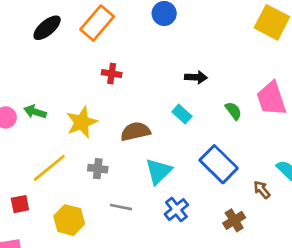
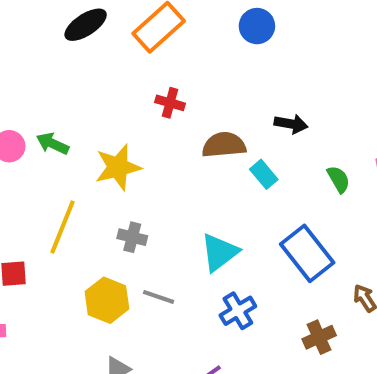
brown semicircle: (135, 131) -> (224, 145), moved
yellow line: (49, 168) -> (63, 227), turned -36
yellow hexagon: (69, 220) -> (107, 300), moved

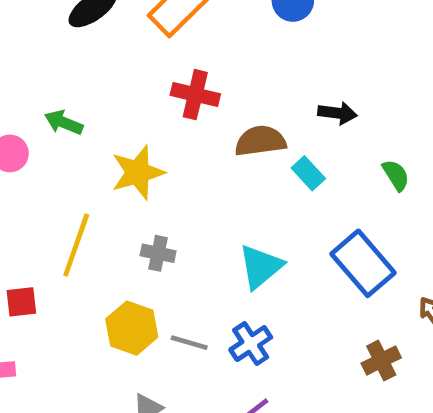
red cross: (170, 103) -> (195, 95), size x1.4
green arrow: (53, 144) -> (64, 123), moved
gray line: (159, 297) -> (189, 343), moved
blue cross: (238, 311) -> (251, 344), moved

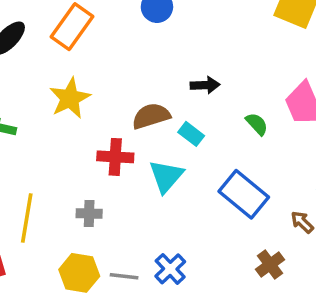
red cross: (195, 95) -> (115, 157), moved
yellow star: (138, 172) -> (70, 98), moved
cyan triangle: (261, 267) -> (166, 176), moved

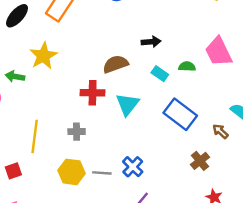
yellow star: (70, 98) -> (43, 56), moved
green semicircle: (257, 124) -> (187, 66), turned -42
cyan rectangle: (191, 134) -> (160, 74), moved

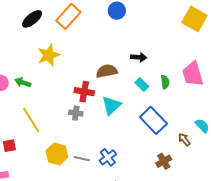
green semicircle: (187, 66) -> (165, 82), turned 72
green arrow: (15, 76) -> (23, 82), moved
gray cross: (77, 132) -> (76, 113), moved
yellow line: (35, 136) -> (31, 120), turned -48

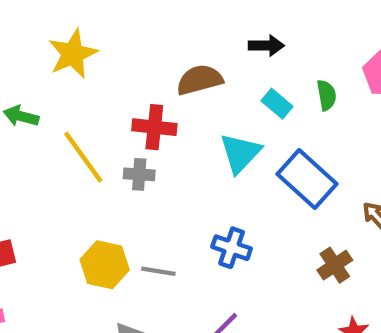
cyan triangle: (111, 105) -> (240, 153), moved
yellow line: (31, 120) -> (83, 157), moved
blue cross: (108, 157) -> (232, 248), moved, turned -30

